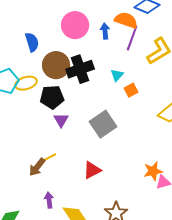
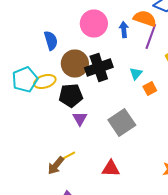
red triangle: (92, 170) -> (111, 168), turned 30

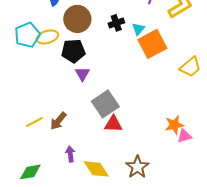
black cross: (99, 68) -> (116, 23), moved, size x0.6
orange square: (150, 88) -> (152, 44), size x2.0
gray square: (122, 122) -> (105, 104), moved
yellow line: (67, 156) -> (34, 122), moved

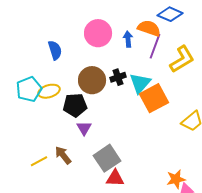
brown circle: (77, 19) -> (92, 80), moved
cyan triangle: (138, 29) -> (140, 83), size x1.6
brown arrow: (58, 121) -> (63, 155), moved, turned 102
yellow line: (34, 122) -> (39, 161), moved

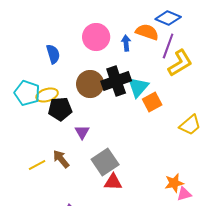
purple line: (155, 46) -> (168, 46), moved
black cross: (118, 77) -> (116, 81), size x1.8
cyan pentagon: (29, 89) -> (27, 93), turned -30
orange square: (154, 98) -> (152, 102), size x0.7
black pentagon: (75, 105) -> (60, 109), moved

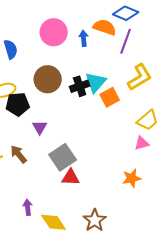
yellow L-shape: (180, 63) -> (140, 77), moved
black cross: (116, 81) -> (80, 86), moved, size x0.7
pink triangle: (184, 194) -> (142, 143), moved

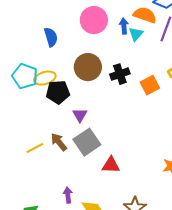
cyan triangle: (96, 82) -> (136, 34), moved, size x0.7
gray square: (63, 157) -> (87, 142), moved

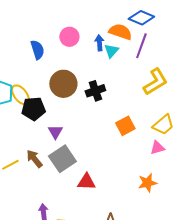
pink circle: (94, 20) -> (69, 37), size x0.7
blue semicircle: (51, 37) -> (37, 50), moved
yellow ellipse: (45, 78) -> (20, 95), turned 70
orange square: (150, 85) -> (125, 126), moved

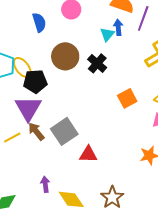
blue arrow: (99, 43) -> (118, 27), moved
cyan triangle: (111, 51) -> (107, 34), moved
black cross: (95, 91) -> (97, 63), turned -30
purple triangle: (55, 132) -> (28, 108), moved, size x1.8

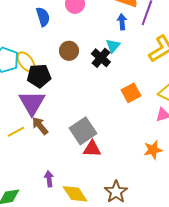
cyan triangle: (107, 34) -> (113, 46), moved
brown circle: (65, 56) -> (69, 51), size x0.7
gray square: (64, 131) -> (83, 131), moved

